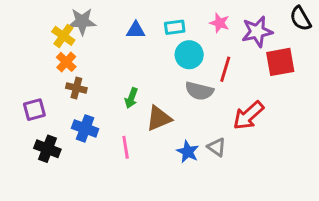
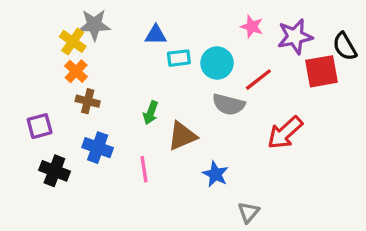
black semicircle: (300, 19) -> (345, 46), moved
cyan rectangle: (175, 27) -> (179, 58), moved
red line: (225, 69) -> (258, 80), turned 35
gray triangle: (217, 147) -> (249, 212), moved, turned 36

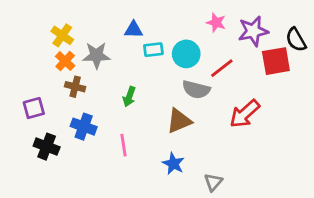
gray star: (94, 25) -> (96, 55), moved
brown triangle: (182, 136) -> (179, 121), moved
blue star: (215, 174) -> (173, 164), moved

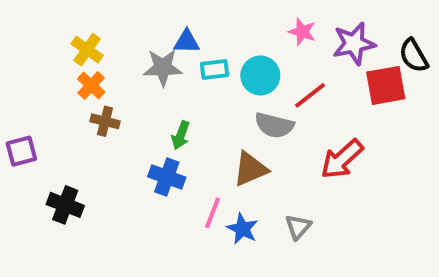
gray star: (96, 55) -> (163, 68), moved
purple square: (34, 108) -> (21, 151), moved
blue cross: (84, 127) -> (167, 177), moved
pink line: (124, 145) -> (213, 213), moved, turned 30
gray triangle: (213, 182) -> (298, 227), moved

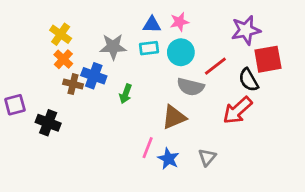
pink star: (302, 32) -> (179, 22), moved, turned -30
blue triangle: (187, 42) -> (152, 25), moved
black semicircle: (414, 56) -> (249, 80), moved
blue cross: (167, 177) -> (94, 76), moved
black cross: (65, 205) -> (48, 123), moved

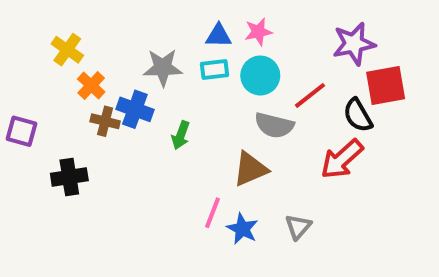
yellow cross: (61, 34) -> (67, 50), moved
purple square: (15, 105) -> (22, 131), moved, turned 30
black cross: (48, 123) -> (69, 177), turned -30

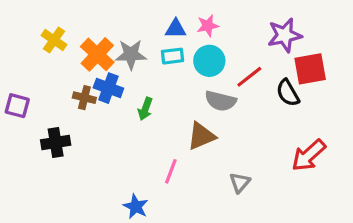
orange cross: (91, 85) -> (97, 54), moved, size x1.5
red arrow: (342, 159) -> (309, 155), moved
blue star: (242, 229) -> (136, 207), moved

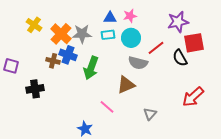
green arrow: (145, 109) -> (91, 68), size x1.6
pink line: (171, 171) -> (107, 107), turned -70

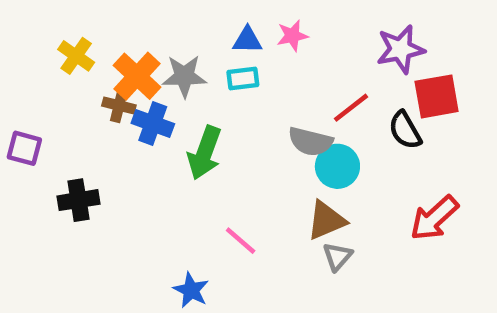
cyan circle: (131, 38) -> (337, 166), moved
brown cross: (53, 61) -> (119, 105), moved
brown triangle: (126, 85) -> (326, 220), moved

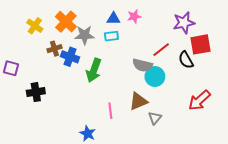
orange cross: (137, 76) -> (66, 22), moved
brown cross: (119, 105) -> (54, 49), turned -32
brown triangle: (326, 220) -> (138, 101), moved
pink line: (241, 241) -> (110, 111), turned 42

